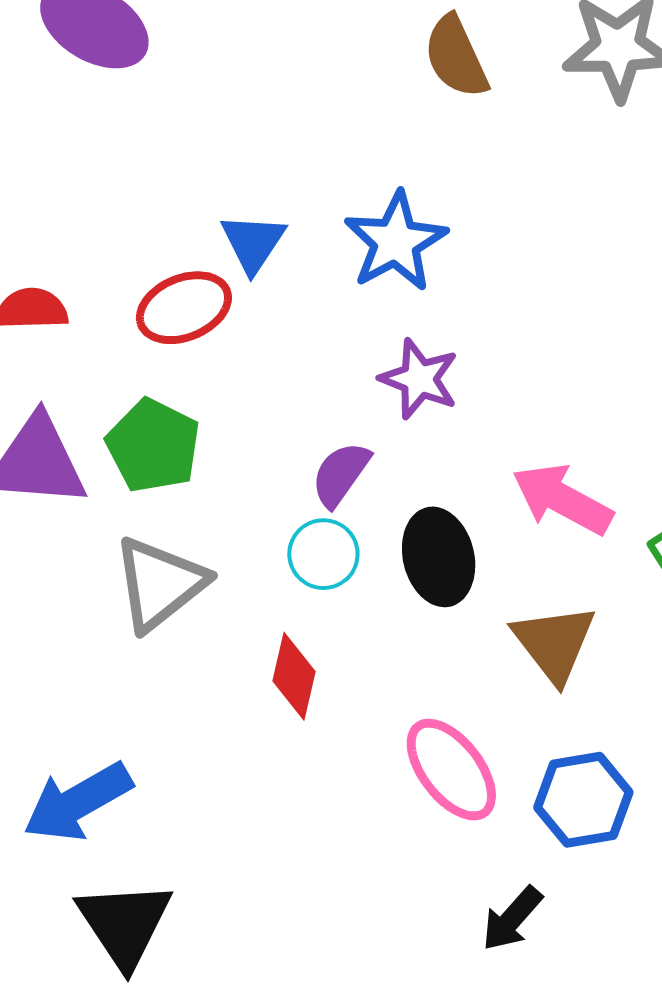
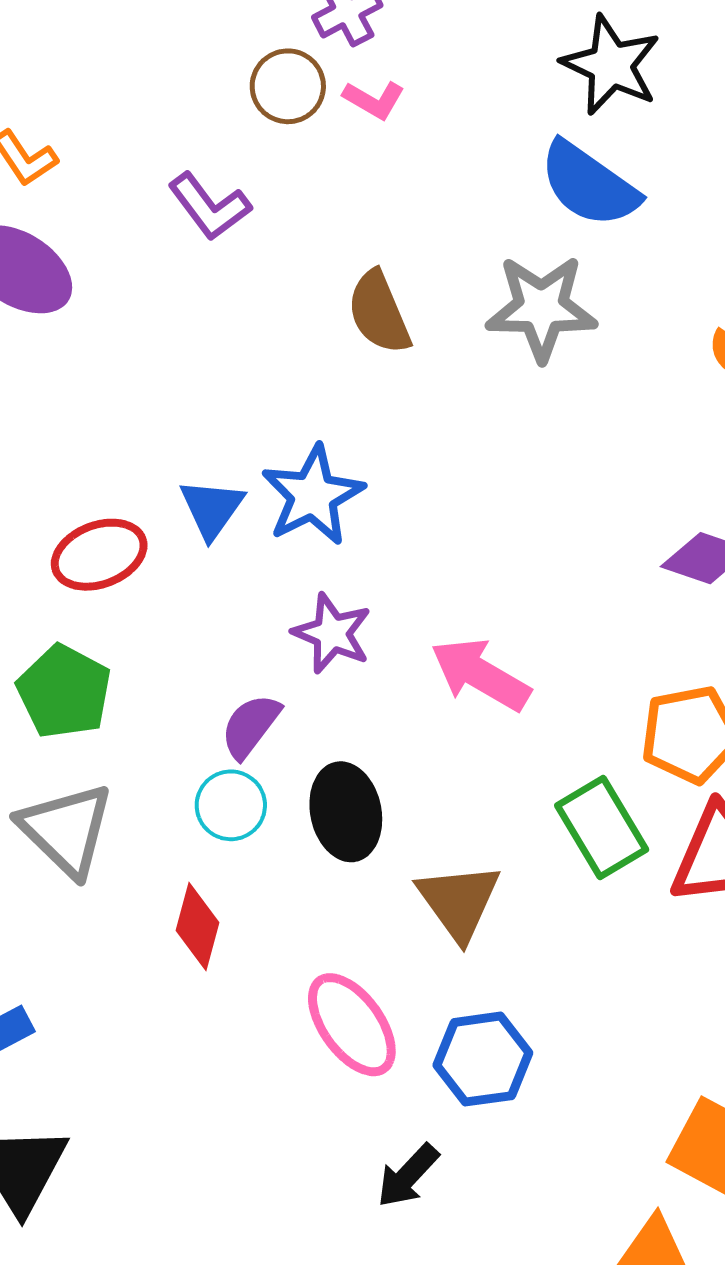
blue triangle: (253, 243) -> (212, 509), moved
pink arrow: (562, 499) -> (480, 675), moved
gray triangle: (160, 584) -> (66, 830), turned -39

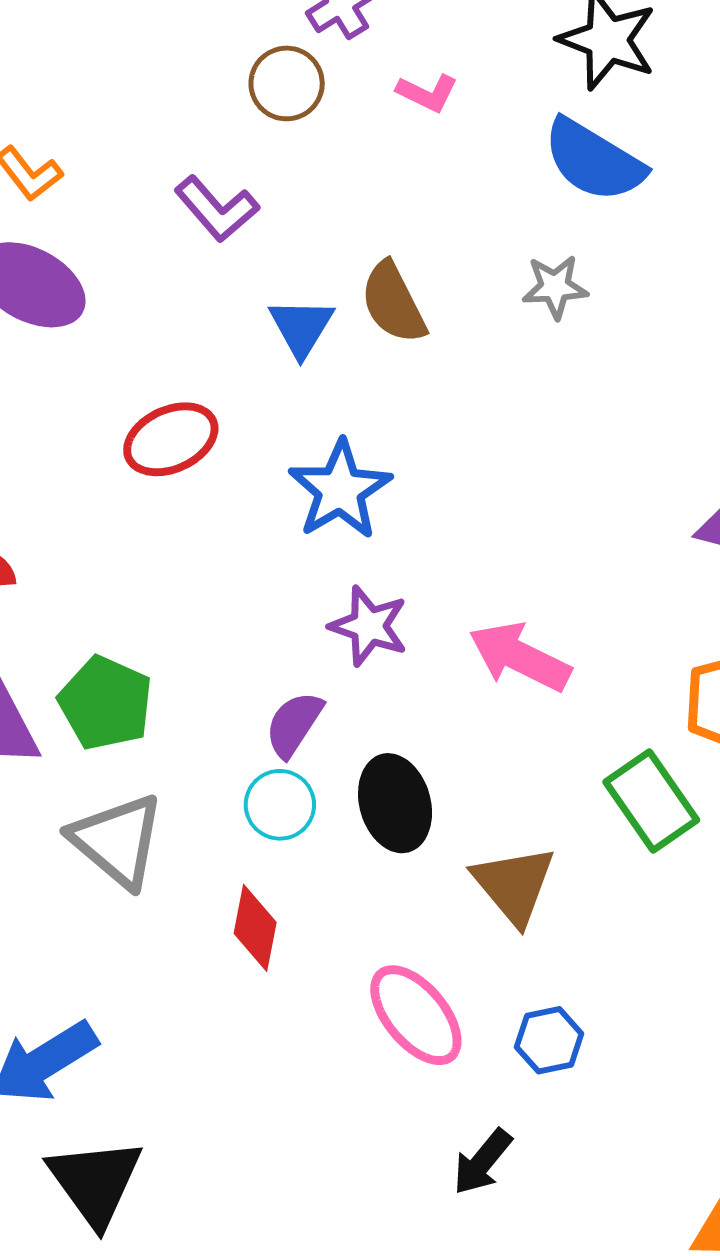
pink L-shape: (374, 100) -> (427, 93), moved
gray star: (541, 308) -> (555, 287), size x0.6
blue triangle: (212, 509) -> (301, 327), moved
red ellipse: (99, 555) -> (171, 439), moved
blue hexagon: (483, 1059) -> (549, 1040), size x0.7

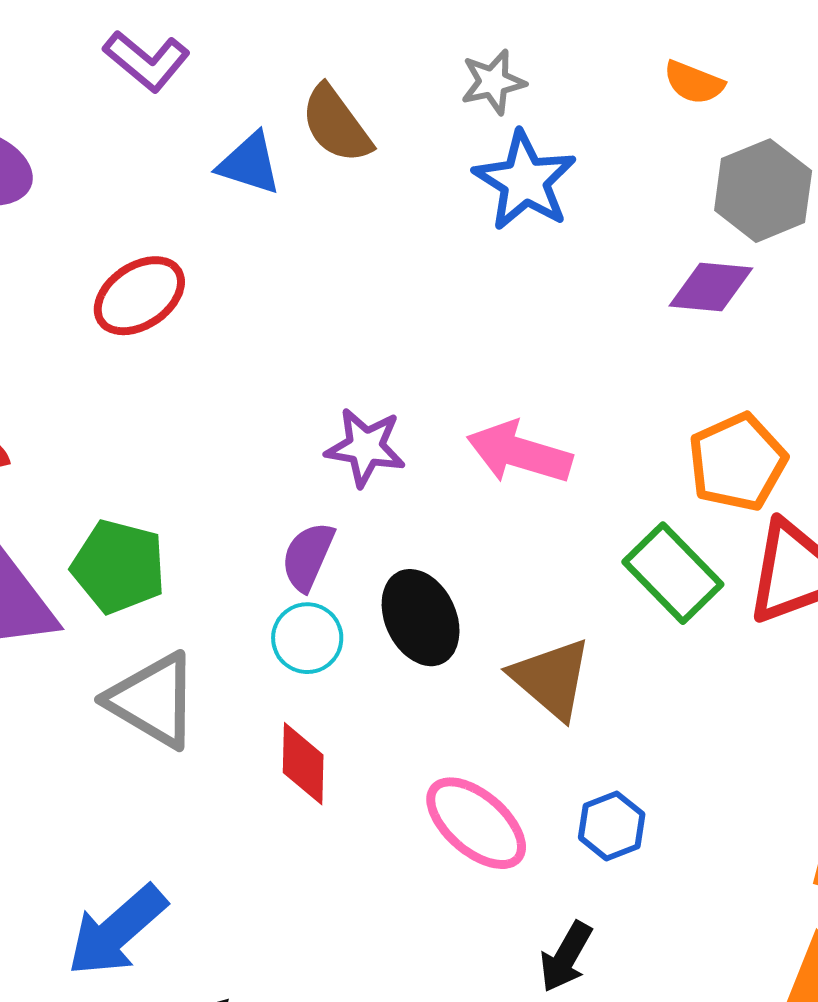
blue triangle: (301, 327) -> (249, 164), turned -34
blue star: (340, 490) -> (525, 181), moved

